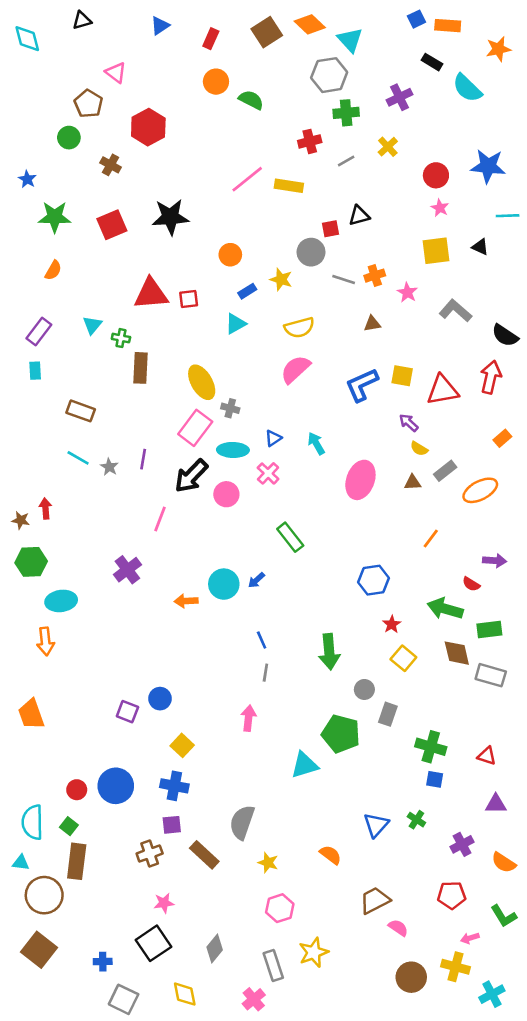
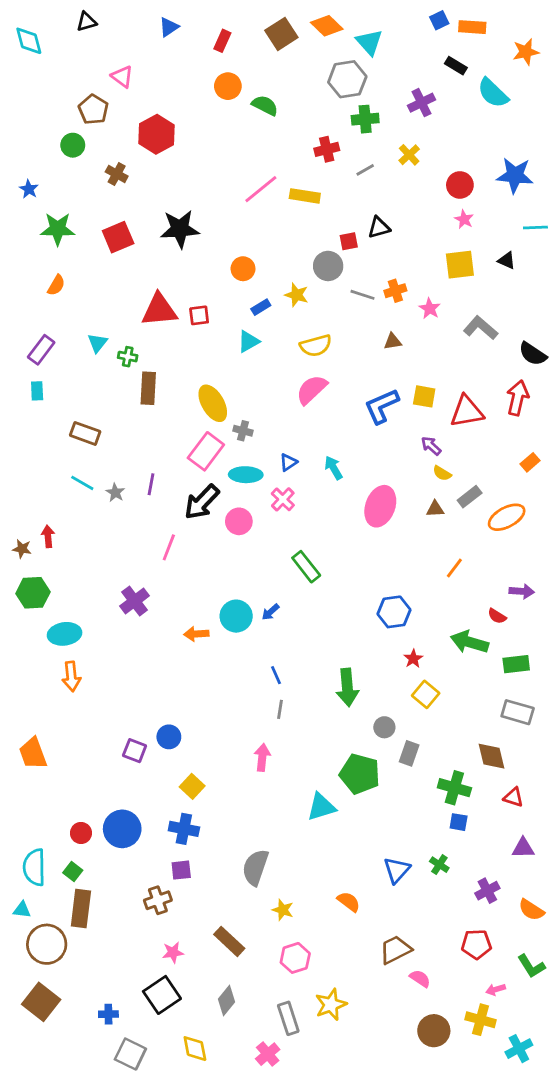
orange arrow: (45, 641) -> (71, 676), moved
brown diamond: (457, 653) -> (491, 756), moved
brown rectangle: (204, 855) -> (229, 941), moved

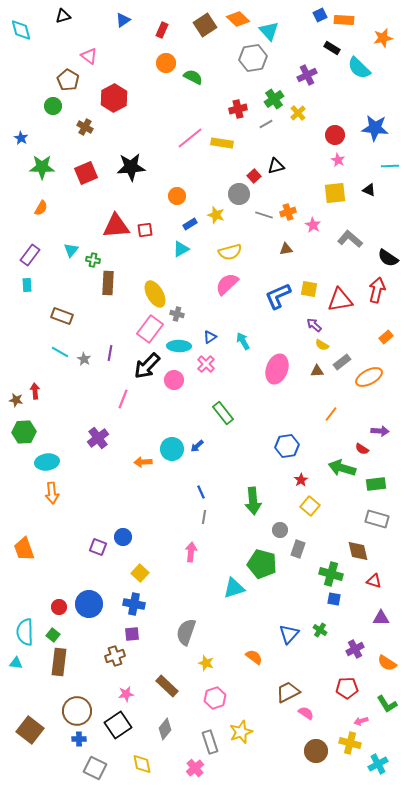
green cross: (365, 119) -> (274, 99), moved, turned -30
red square: (349, 241) -> (254, 176), turned -32
brown circle: (47, 944) -> (77, 711), moved

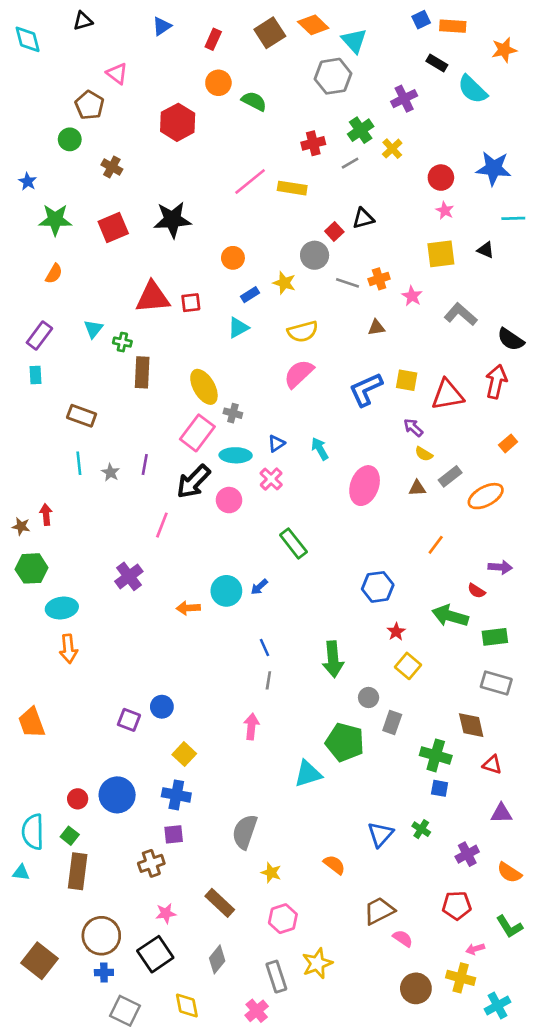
red hexagon: (114, 98) -> (178, 122), moved
cyan line: (60, 352) -> (79, 463), turned 54

